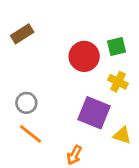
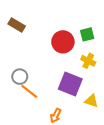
brown rectangle: (22, 34) -> (17, 25), turned 63
orange line: (31, 134) -> (29, 91), moved

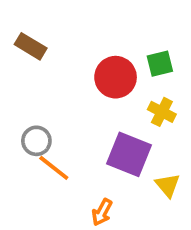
yellow triangle: (91, 101) -> (168, 185), turned 32

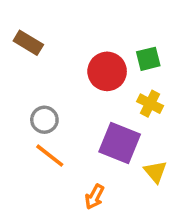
gray circle: (36, 141) -> (44, 120), moved

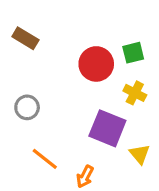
gray circle: (44, 120) -> (27, 107), moved
orange line: (50, 156) -> (45, 159), moved

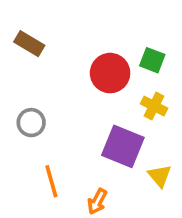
green square: (133, 53) -> (152, 60), turned 35
orange line: (45, 159) -> (51, 181), turned 36

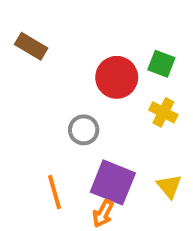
gray circle: (31, 123) -> (84, 130), moved
purple square: (123, 146) -> (113, 182), moved

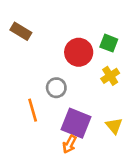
yellow cross: (163, 112) -> (110, 76), turned 30
orange line: (54, 192) -> (33, 110), moved

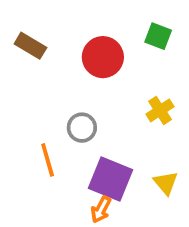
green square: (109, 43) -> (158, 36), moved
red circle: (79, 52) -> (103, 57), moved

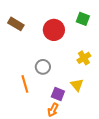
purple square: (110, 179) -> (58, 94), size x0.6
yellow triangle: (166, 183) -> (77, 85), moved

